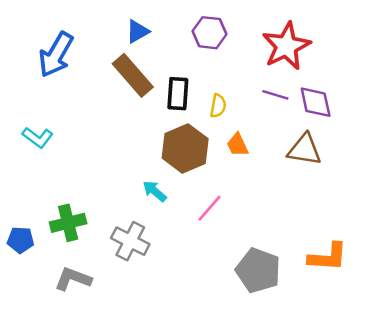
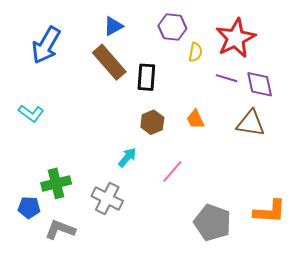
yellow semicircle: (218, 106) -> (195, 52), moved
brown hexagon: (185, 148) -> (152, 122), size x0.6
cyan arrow: (155, 191) -> (127, 157), turned 90
blue pentagon: (21, 240) -> (29, 208), moved

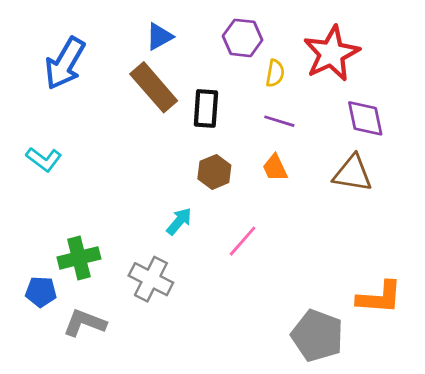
purple line: (227, 78) -> (279, 121), moved
gray pentagon: (212, 223) -> (317, 336), moved

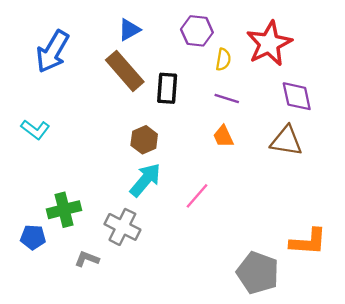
brown hexagon: (214, 172) -> (144, 140), moved
cyan arrow: (179, 221) -> (145, 180), size x1.5
gray L-shape: (85, 323) -> (87, 259), moved, size x0.7

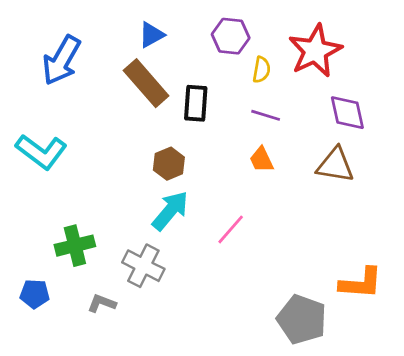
cyan L-shape: (35, 129) -> (41, 152), size x1.5
blue pentagon: (33, 237) -> (35, 294), moved

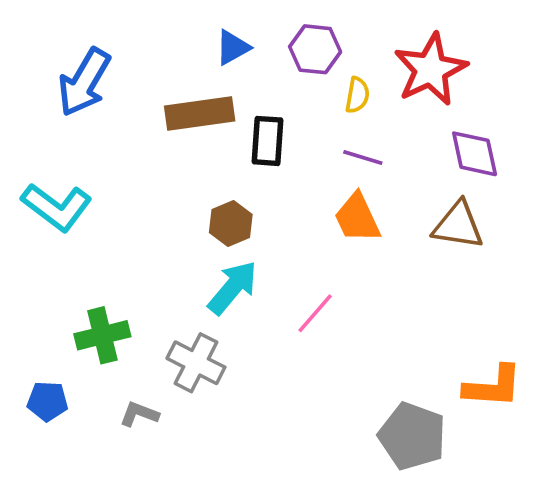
blue triangle: (151, 35) -> (233, 47), moved
brown rectangle: (146, 83) -> (200, 113), turned -57
orange trapezoid: (262, 160) -> (357, 218), size x1.4

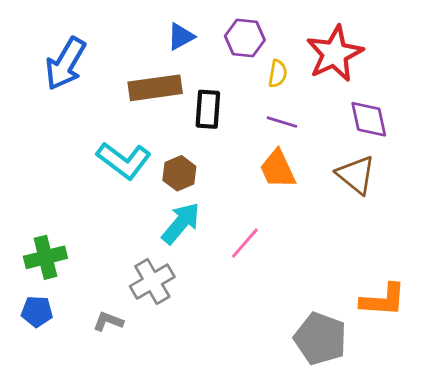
cyan L-shape: (57, 207) -> (124, 160), moved
brown triangle: (458, 225) -> (356, 175), turned 30
green cross: (102, 335) -> (45, 257), moved
gray cross: (196, 363) -> (152, 282), turned 33

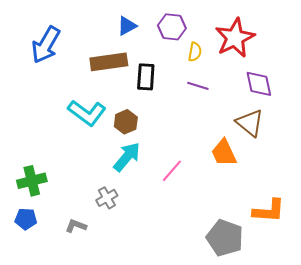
orange trapezoid: (278, 169) -> (224, 153), moved
gray cross: (152, 282) -> (107, 198), size x0.7

